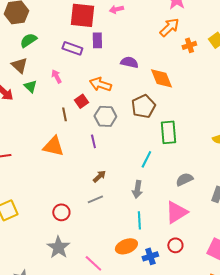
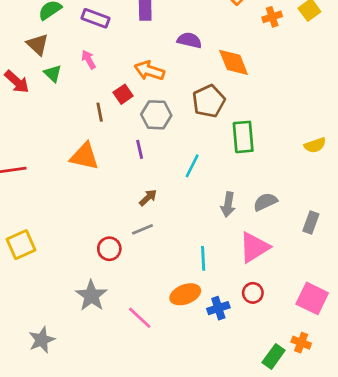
purple rectangle: (72, 48) -> (95, 18), moved
cyan line: (146, 159) -> (192, 166), moved
gray arrow: (137, 189) -> (228, 205), moved
red circle: (61, 212) -> (109, 249), moved

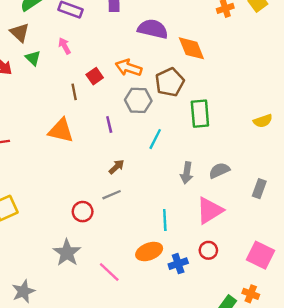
purple semicircle: (189, 40) -> (153, 29), size x1.4
orange arrow: (149, 71) -> (129, 68), moved
gray hexagon: (156, 115) -> (138, 100), moved

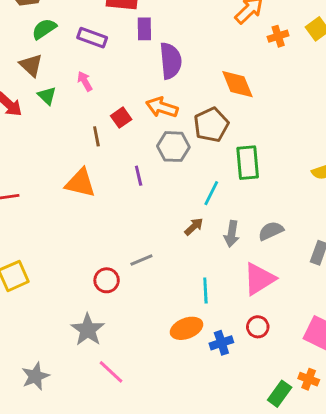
purple semicircle: (153, 29) -> (171, 61), moved, turned 72
cyan line: (155, 139) -> (211, 193), moved
brown arrow: (116, 167) -> (194, 227), moved
pink line: (109, 272) -> (111, 372), moved

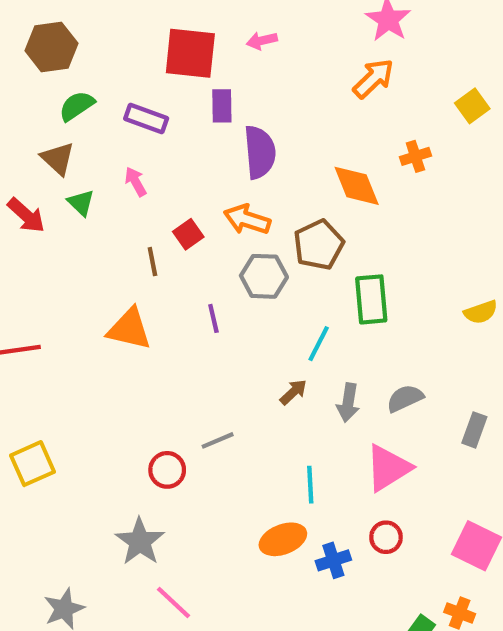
orange cross: (278, 36) -> (415, 156), moved

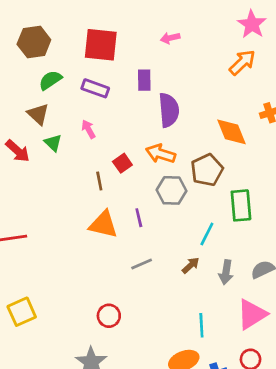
red square: (190, 53) -> (101, 45), moved
orange triangle: (129, 329) -> (103, 225), moved
gray line: (218, 440) -> (142, 264), moved

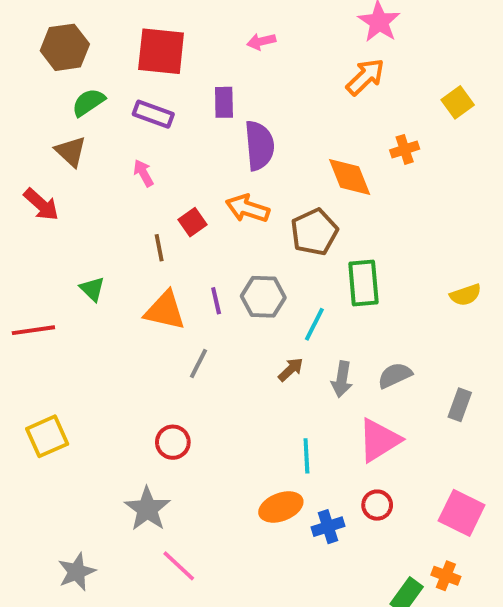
green triangle: (53, 143) -> (92, 289), moved
gray hexagon: (172, 190) -> (263, 297), moved
gray line: (142, 264) -> (198, 364), moved, turned -40

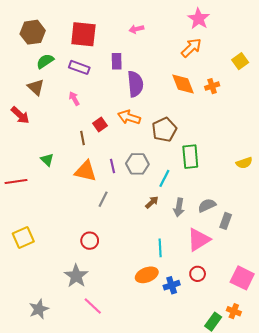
orange diamond: (350, 177) -> (183, 84), moved
gray rectangle: (460, 405) -> (226, 221), moved

